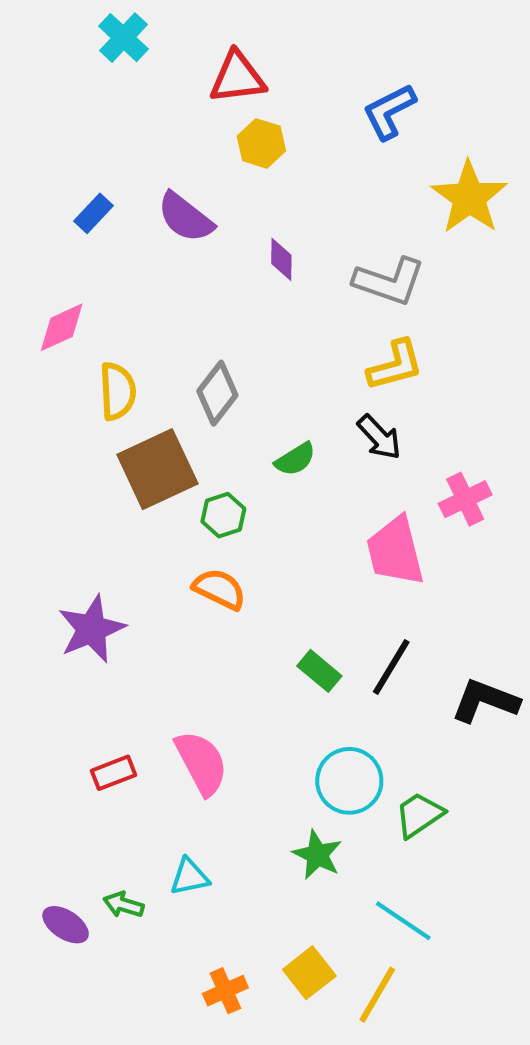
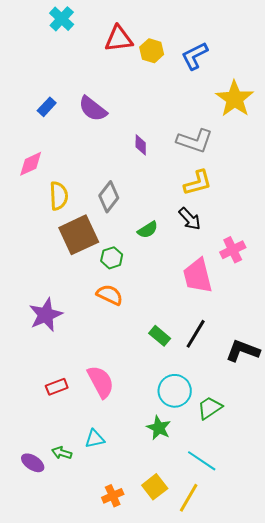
yellow hexagon: (261, 143) -> (152, 51), moved
purple diamond: (281, 259) -> (141, 145), moved

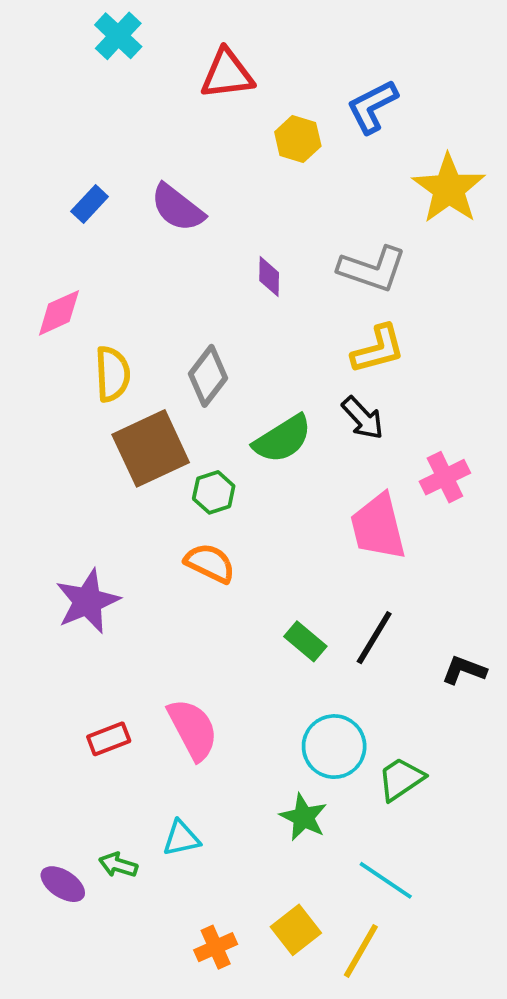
yellow hexagon: (152, 51) -> (298, 139), moved
green semicircle: (148, 230) -> (283, 439), size x1.5
black L-shape: (243, 351) -> (464, 670), size x0.7

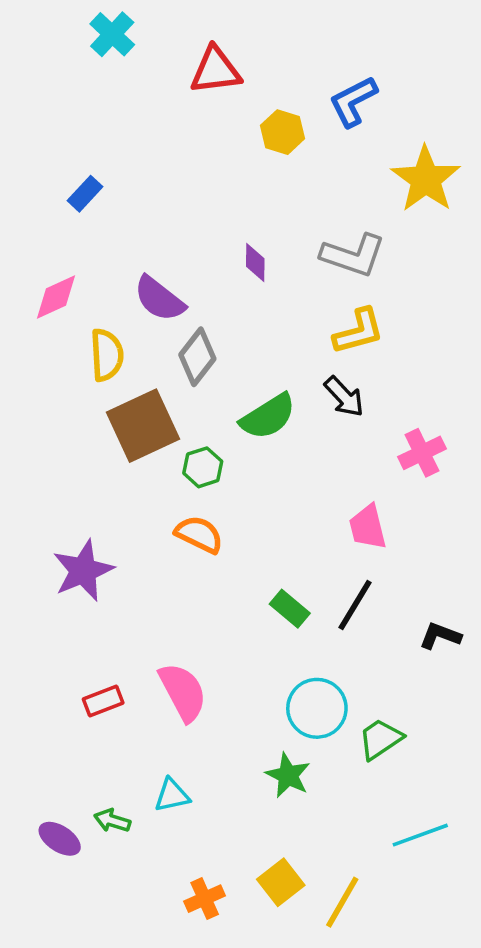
purple semicircle: (177, 208) -> (159, 299), moved
pink trapezoid: (378, 527) -> (368, 527), moved, size x0.7
cyan line: (386, 880) -> (420, 835), moved, turned -54

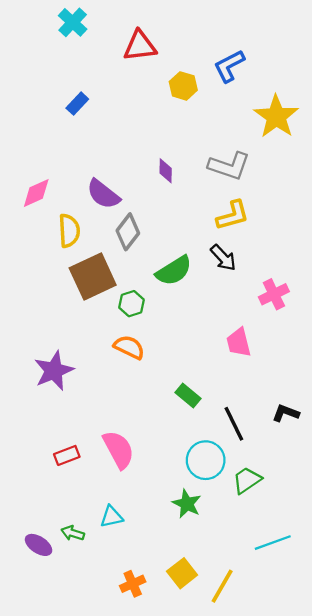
blue rectangle: (85, 194) -> (77, 104), moved
black line: (355, 605) -> (234, 424), moved, turned -57

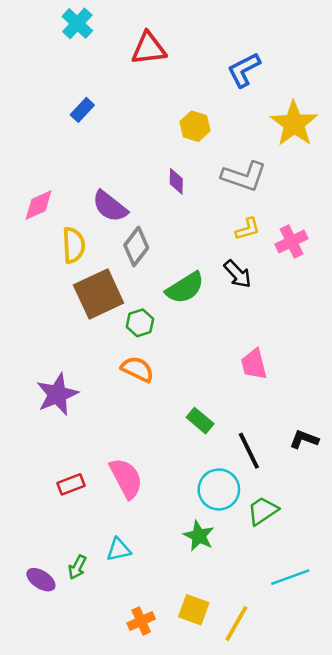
yellow hexagon: (183, 86) -> (195, 126), moved
yellow L-shape: (233, 215) -> (248, 229), size x0.7
pink cross: (274, 294) -> (291, 241), moved
green arrow: (73, 533) -> (77, 567), turned -80
yellow square: (182, 573) -> (194, 610), turned -32

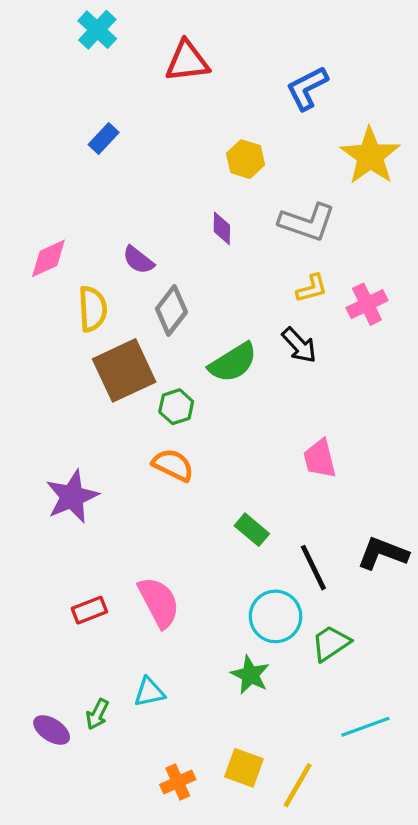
purple semicircle: (110, 206) -> (138, 260), size x0.7
black L-shape: (304, 439) -> (383, 553), size x1.4

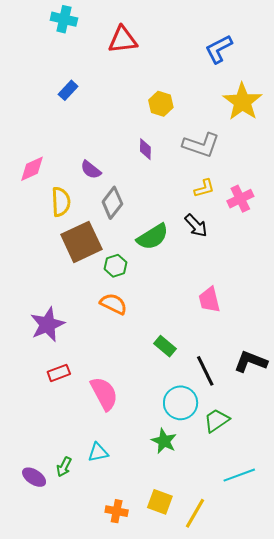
cyan cross: (97, 30) -> (64, 19), turned -30
blue L-shape: (307, 88) -> (219, 49), moved
red rectangle: (89, 610) -> (59, 373), moved
orange cross: (178, 782) -> (117, 511), turned 35

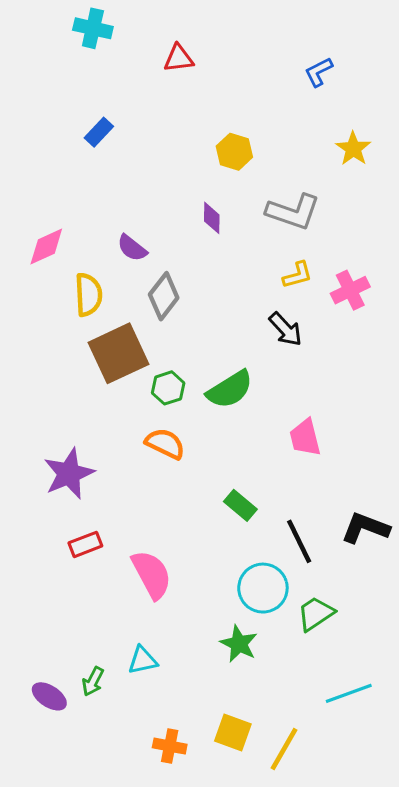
red triangle: (123, 40) -> (179, 58), size x0.7
blue L-shape: (219, 49) -> (319, 72), size x0.7
yellow star: (242, 102) -> (353, 149), size x0.6
green semicircle: (153, 237) -> (230, 389), moved

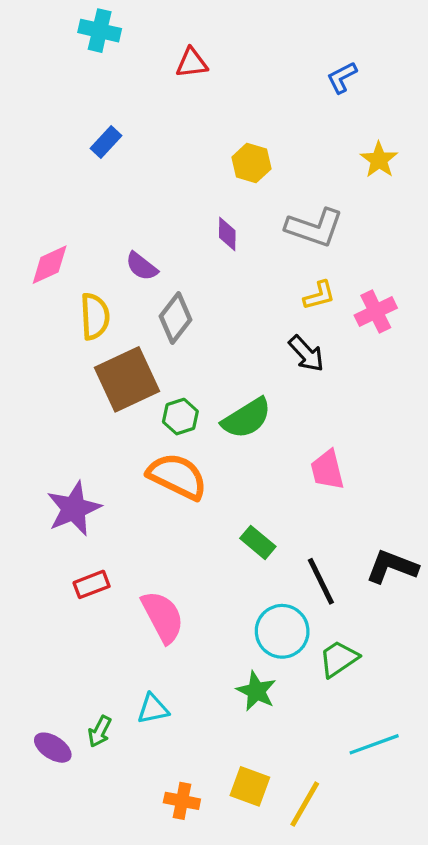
orange semicircle: (165, 444) -> (177, 476), size x1.4

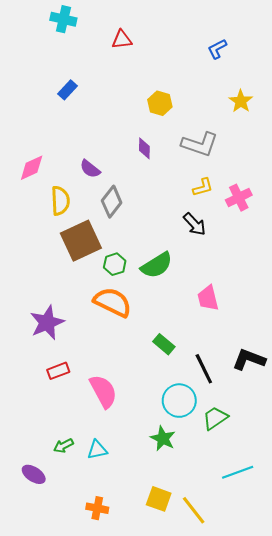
green arrow: (100, 731) -> (63, 446), moved, turned 36
orange cross: (182, 801) -> (97, 508), moved
yellow line: (305, 804) -> (194, 510), turned -68

